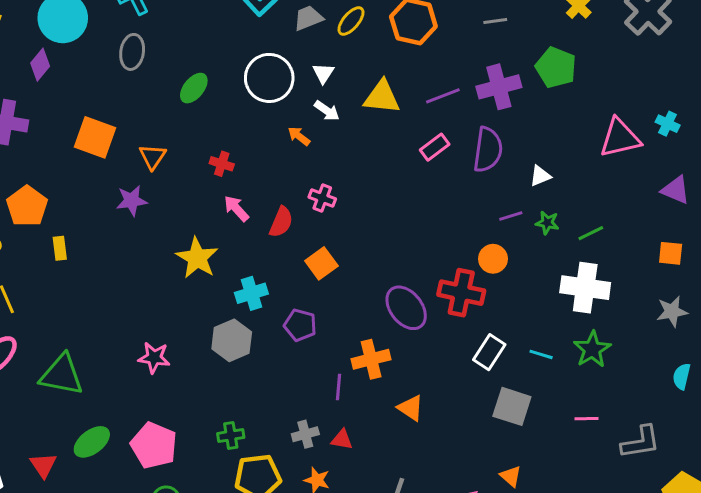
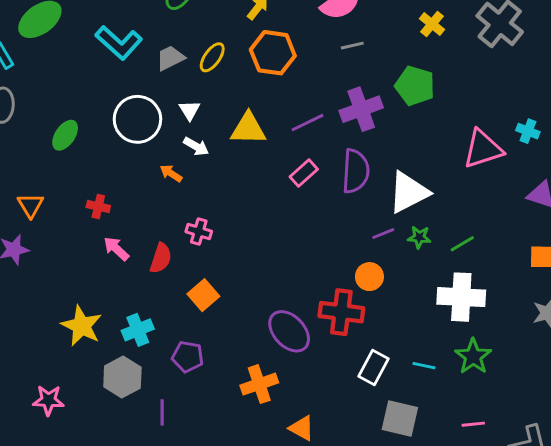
white triangle: (540, 176) -> (409, 192), size x2.0
yellow star: (197, 258) -> (82, 326), moved
purple line: (338, 387) -> (162, 412), moved

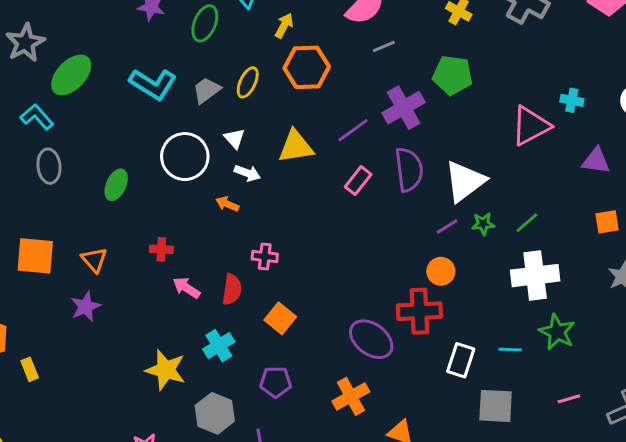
cyan cross: (138, 330) -> (219, 346), moved

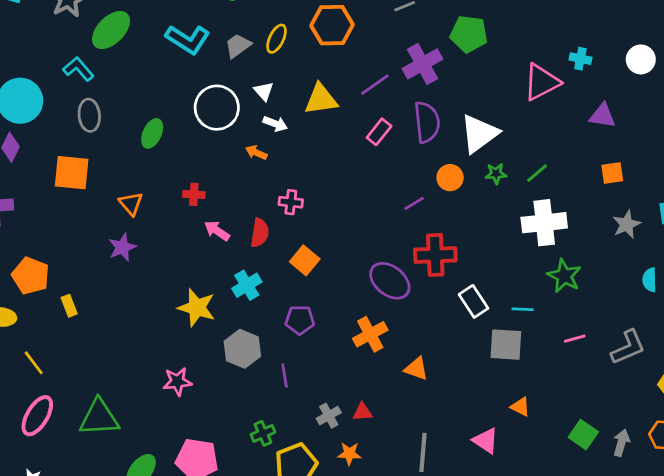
purple line: (447, 226) -> (414, 203), moved
orange square: (35, 256) -> (72, 173), moved
orange circle: (441, 271) -> (450, 178), moved
cyan line: (510, 350) -> (523, 309), moved
white rectangle: (461, 360) -> (474, 301), turned -52

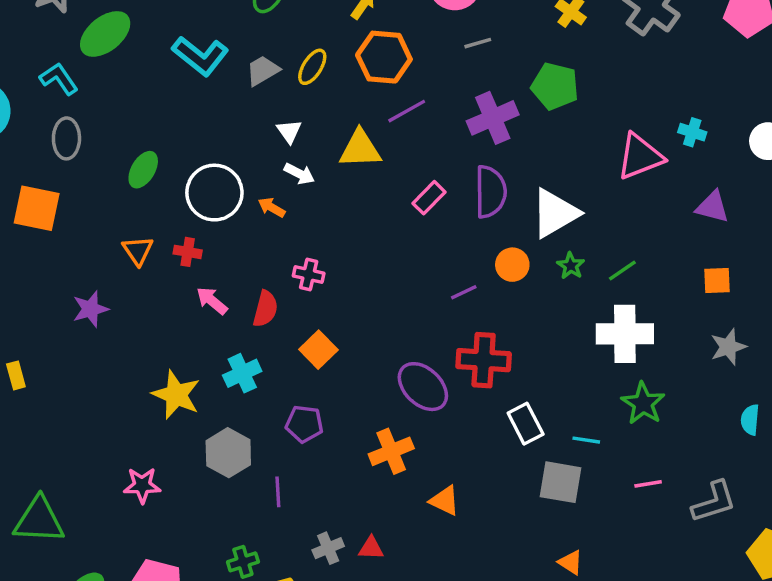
purple line: (375, 85) -> (407, 111), moved
white circle: (217, 108) -> (214, 193), moved
green star: (496, 174) -> (571, 266), turned 30
orange triangle: (131, 204) -> (138, 251), moved

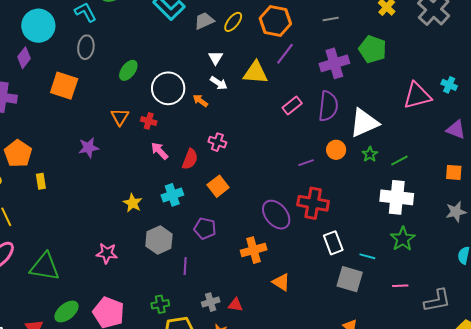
purple line: (407, 111) -> (285, 54), turned -30
yellow star: (176, 395) -> (133, 203), size x0.7

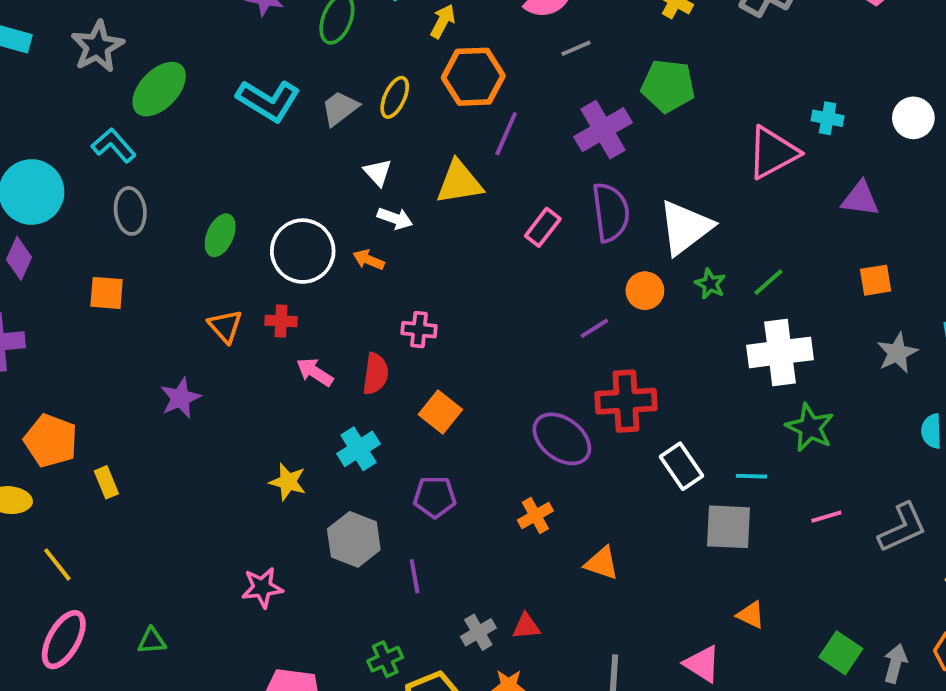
orange square: (64, 86) -> (107, 293), size x0.7
orange cross: (254, 250) -> (535, 515), size x0.7
green triangle: (45, 267) -> (152, 641), size x0.5

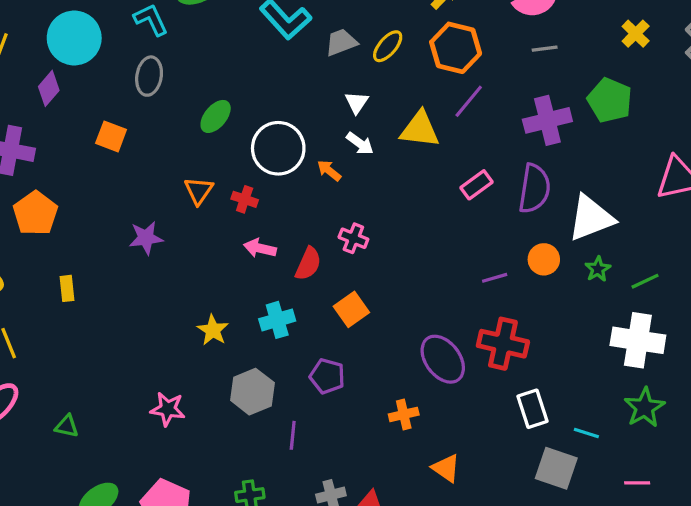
pink arrow: (315, 372) -> (260, 248), turned -36
orange pentagon: (51, 441) -> (35, 213), moved

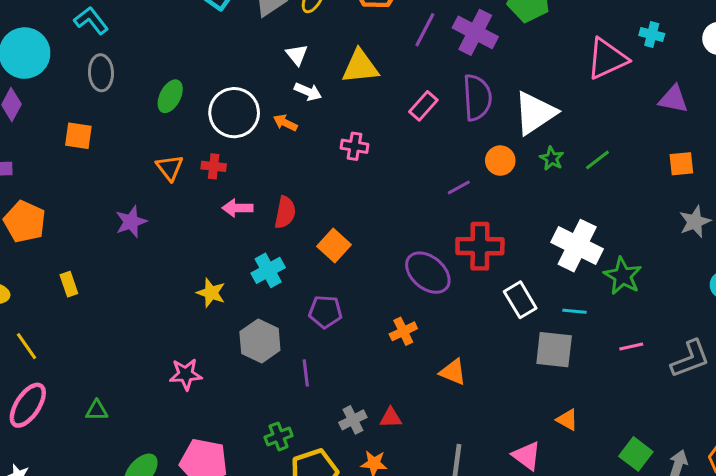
purple line: (469, 101) -> (425, 30), moved
purple cross: (547, 120) -> (475, 32), turned -36
pink cross: (353, 238) -> (354, 146), moved
white cross: (638, 340) -> (577, 246), moved, turned 30

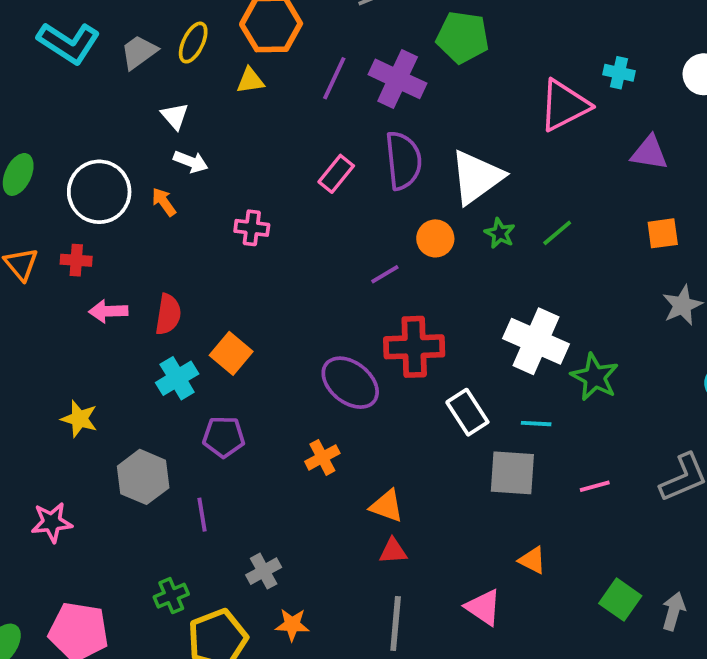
yellow triangle: (360, 67) -> (250, 80), moved, size x0.6
orange arrow: (285, 123) -> (164, 202), turned 30
cyan cross: (268, 270) -> (177, 378), moved
pink line: (631, 347) -> (595, 486), moved
red triangle: (391, 418) -> (393, 551), moved

